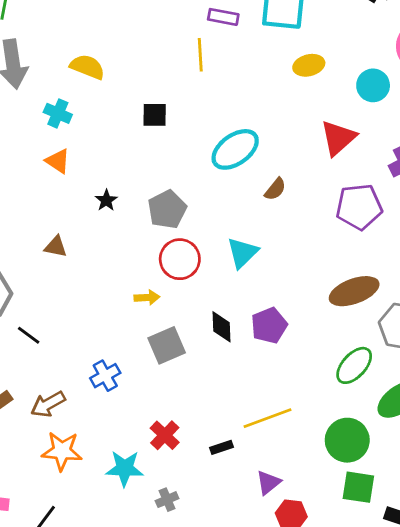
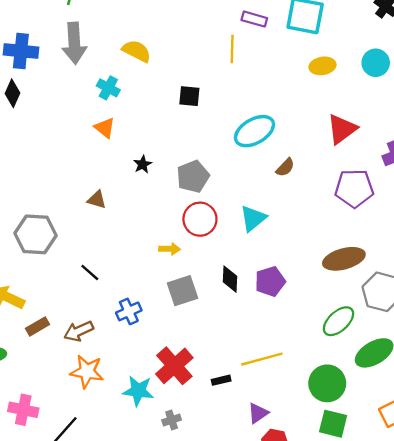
cyan circle: (373, 85) -> (376, 63), moved
black line: (29, 335) -> (90, 273), moved
red cross: (165, 435) -> (174, 366), size x1.5

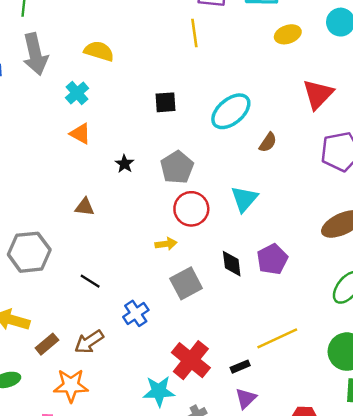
cyan cross: (108, 88) -> (77, 93), turned 30
black square: (189, 96) -> (165, 102), moved
orange star: (87, 372) -> (71, 385), moved
purple triangle: (258, 413) -> (246, 398), moved

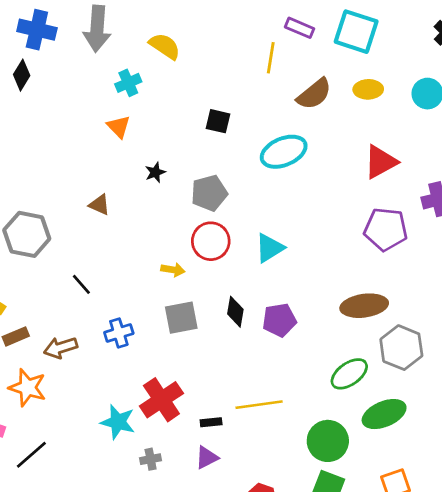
brown semicircle: (268, 142) -> (314, 94), moved, size x1.6

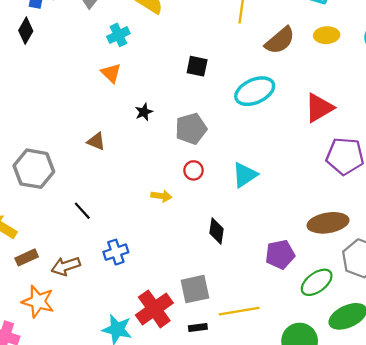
red triangle: (381, 162) -> (319, 108), moved
red circle: (211, 241) -> (194, 170), size x0.6
gray square: (181, 318) -> (195, 289), moved
purple pentagon: (279, 320) -> (280, 254), moved

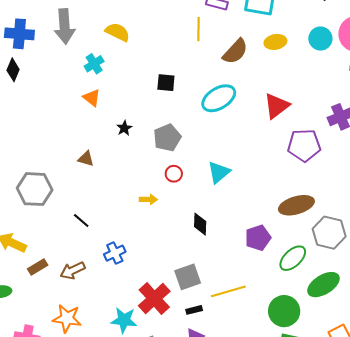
orange star: (38, 301) -> (67, 318), moved

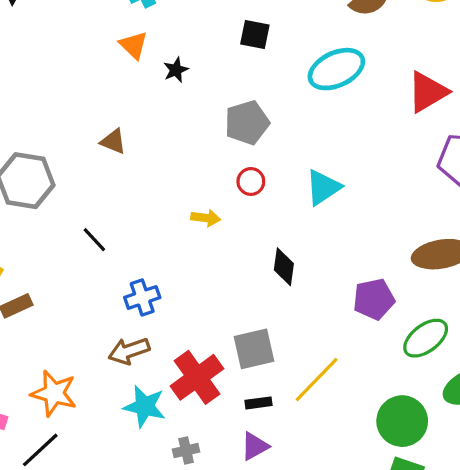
black star: (124, 128) -> (176, 70), moved
brown arrow: (73, 270) -> (129, 351), moved
yellow line: (228, 291) -> (317, 379), turned -36

